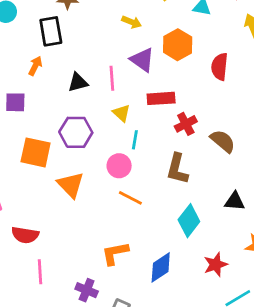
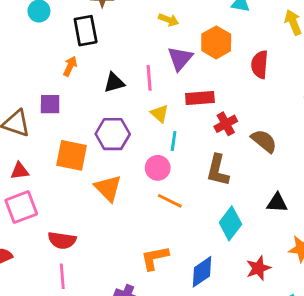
purple triangle: (142, 60) -> (180, 58), turned 36
pink line: (40, 272) -> (62, 276), moved

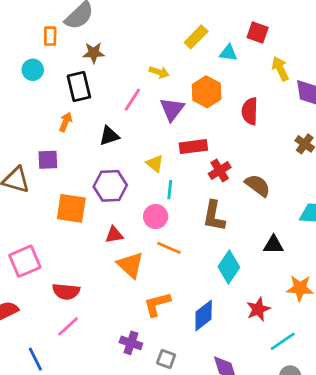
pink line: (149, 78) -> (132, 100), moved, turned 40
red triangle: (20, 171) -> (114, 235), moved
orange triangle: (108, 188) -> (130, 265), moved
pink line: (62, 276) -> (68, 326), turned 55

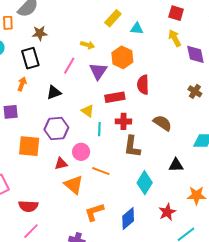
red square: (258, 32) -> (176, 13), moved
red semicircle: (250, 111) -> (143, 85), moved
red cross: (220, 171) -> (123, 121), moved, turned 35
pink circle: (156, 217) -> (81, 152), moved

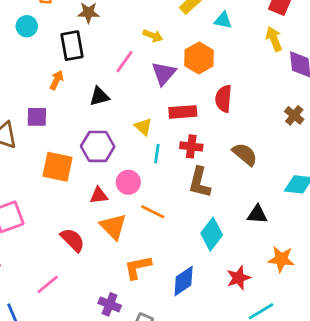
red semicircle: (28, 206) -> (73, 240), moved, turned -144

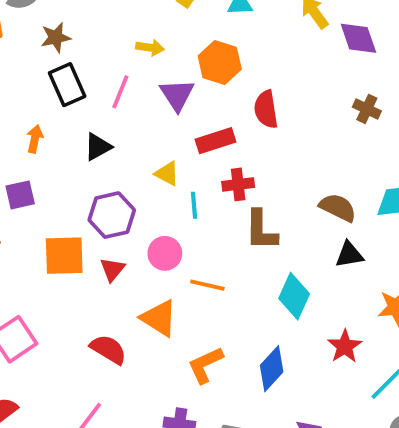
black rectangle: (72, 46) -> (67, 85), moved
brown semicircle: (245, 154) -> (338, 207), moved
red triangle: (99, 196) -> (112, 269), moved, turned -30

